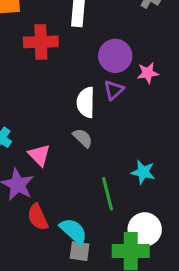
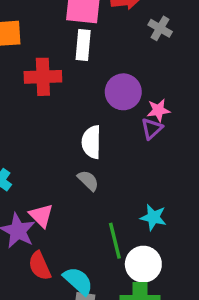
purple triangle: (114, 90) -> (152, 129), moved
pink triangle: (39, 155) -> (41, 216), moved
white circle: (145, 229) -> (143, 264), moved

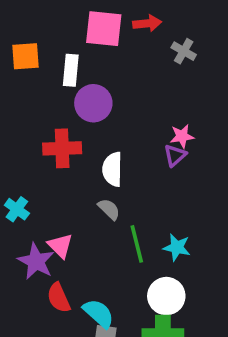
white rectangle: (83, 45) -> (71, 70), moved
red cross: (43, 77) -> (62, 148), moved
purple circle: (123, 92) -> (93, 103), moved
green line: (115, 241) -> (137, 244), moved

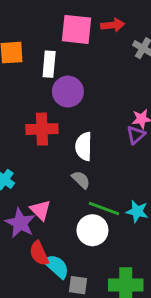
green line: (137, 244) -> (104, 209), turned -56
white circle: (166, 296) -> (92, 230), moved
cyan semicircle: (99, 313) -> (56, 266), moved

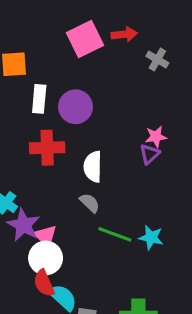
pink square: (77, 29) -> (85, 39), turned -32
white rectangle: (49, 64) -> (39, 99), moved
purple star: (20, 223) -> (23, 225), moved
white circle: (92, 230) -> (46, 258), moved

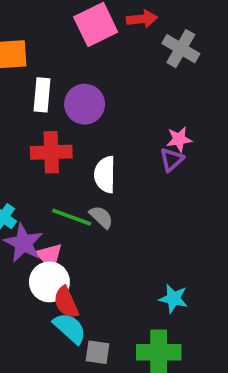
gray cross: (157, 60) -> (181, 49), size x1.4
green line: (115, 234) -> (72, 217), moved
cyan star: (151, 238) -> (173, 299), moved
red semicircle: (44, 283) -> (66, 302), moved

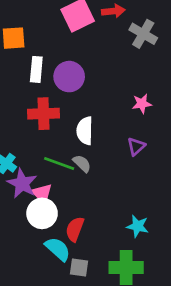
purple triangle: (172, 160) -> (136, 146), moved
red semicircle: (66, 302) -> (75, 229), moved, turned 45

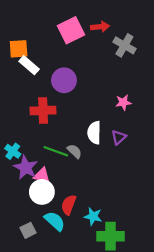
white rectangle: (36, 69) -> (29, 65), moved, turned -54
white semicircle: (85, 131) -> (94, 133), moved
pink triangle: (42, 193) -> (42, 176), turned -30
cyan star: (138, 226) -> (93, 216), moved
gray square: (79, 268) -> (28, 230), moved, turned -35

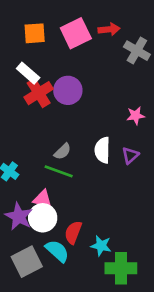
orange square: (19, 49) -> (35, 33), moved
red cross: (43, 111) -> (39, 93), moved, turned -30
gray semicircle: (74, 151) -> (63, 151), moved, turned 91
purple star: (26, 168) -> (19, 216), moved
gray square: (28, 230) -> (27, 262), size x1.6

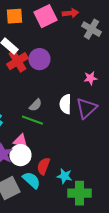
purple triangle: (130, 155) -> (86, 108), size x1.6

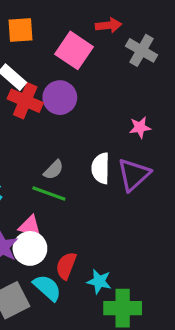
pink square: (45, 16) -> (74, 50), moved, turned -30
red cross: (17, 61) -> (25, 101), turned -35

